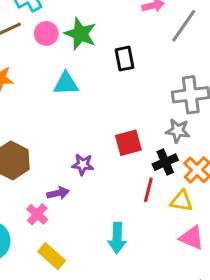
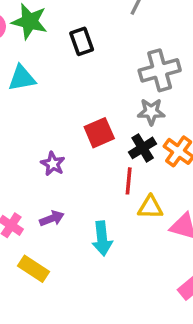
purple star: (83, 165) -> (53, 164), turned 30
purple arrow: (58, 193) -> (52, 218), moved
yellow triangle: (181, 201) -> (150, 207), moved

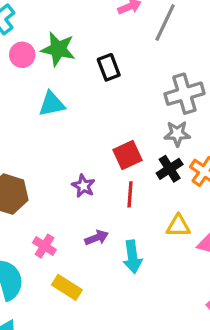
red line: (129, 181) -> (130, 194), moved
purple arrow: (52, 218) -> (97, 238), moved

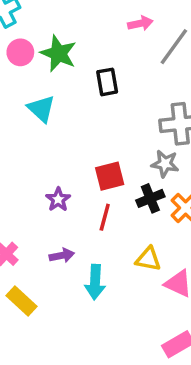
cyan triangle: (52, 104) -> (41, 109), turned 44

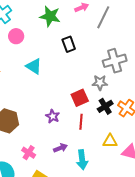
green star: (58, 53) -> (50, 16), moved
gray star: (165, 164) -> (100, 83), moved

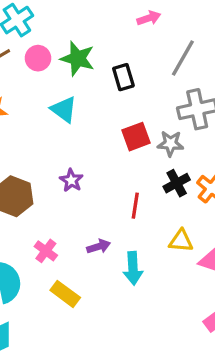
green star: (50, 16) -> (78, 59), moved
gray line: (103, 17) -> (183, 58), moved
red square: (80, 98) -> (136, 137), moved
purple star: (53, 116) -> (71, 180), moved

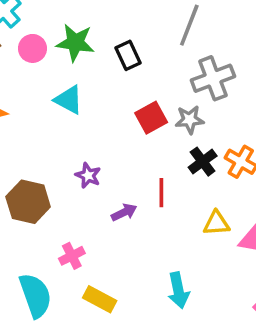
purple arrow: (99, 247) -> (124, 212), moved
pink cross: (46, 251) -> (72, 256), turned 35
cyan arrow: (133, 268) -> (178, 290), moved

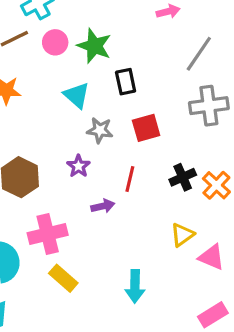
black rectangle: (128, 55) -> (126, 82), moved
gray star: (190, 120) -> (100, 130), moved
red line: (161, 193) -> (130, 179), moved
yellow triangle: (216, 223) -> (182, 235), turned -45
pink cross: (72, 256) -> (48, 234), size x1.6

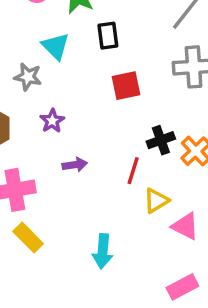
gray star: (100, 130) -> (28, 77), moved
red line: (130, 179) -> (133, 171), moved

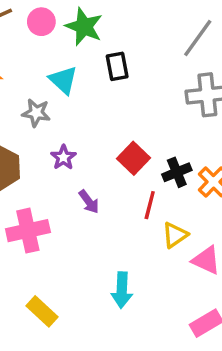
red square: (126, 86) -> (133, 158), moved, turned -32
purple arrow: (75, 165) -> (89, 202), turned 65
yellow rectangle: (28, 237) -> (42, 311), moved

